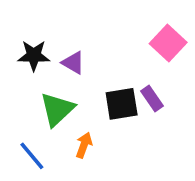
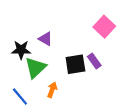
black star: (34, 56) -> (21, 50), moved

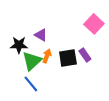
orange arrow: (52, 90) -> (47, 56), moved
blue line: (20, 96) -> (31, 84), moved

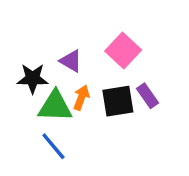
pink square: (94, 24) -> (123, 51), moved
green triangle: (32, 61) -> (55, 106), turned 45

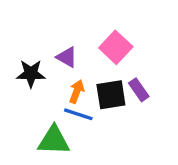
green triangle: (55, 106) -> (54, 140), moved
blue line: (53, 146) -> (78, 114), moved, turned -32

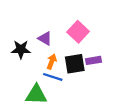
purple rectangle: (139, 90) -> (94, 60), turned -64

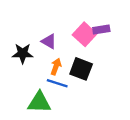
purple rectangle: (94, 60) -> (101, 30), moved
black square: (75, 64) -> (81, 69), turned 30

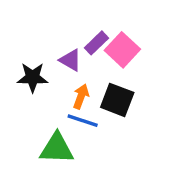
purple rectangle: (101, 30) -> (96, 43), moved, turned -35

